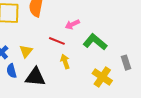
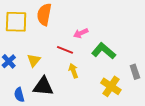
blue semicircle: (12, 71) -> (19, 95), moved

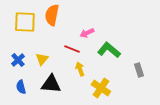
yellow cross: (111, 86) -> (101, 88), moved
blue semicircle: (19, 95) -> (21, 87), moved

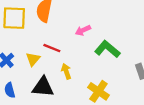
red line: (72, 49) -> (52, 48), moved
yellow arrow: (80, 69) -> (66, 71), moved

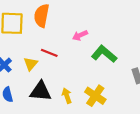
yellow arrow: (66, 71) -> (67, 96), moved

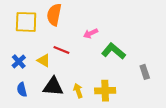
yellow triangle: (31, 64) -> (44, 60), turned -40
yellow cross: (95, 96) -> (105, 91), turned -36

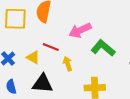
pink arrow: (91, 33) -> (80, 30), size x1.5
yellow arrow: (78, 91) -> (68, 64), moved

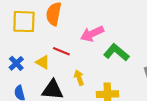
yellow arrow: (68, 64) -> (79, 78), moved

